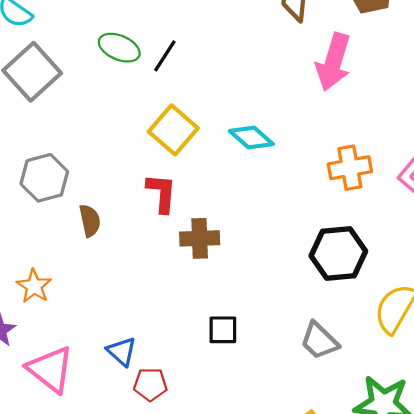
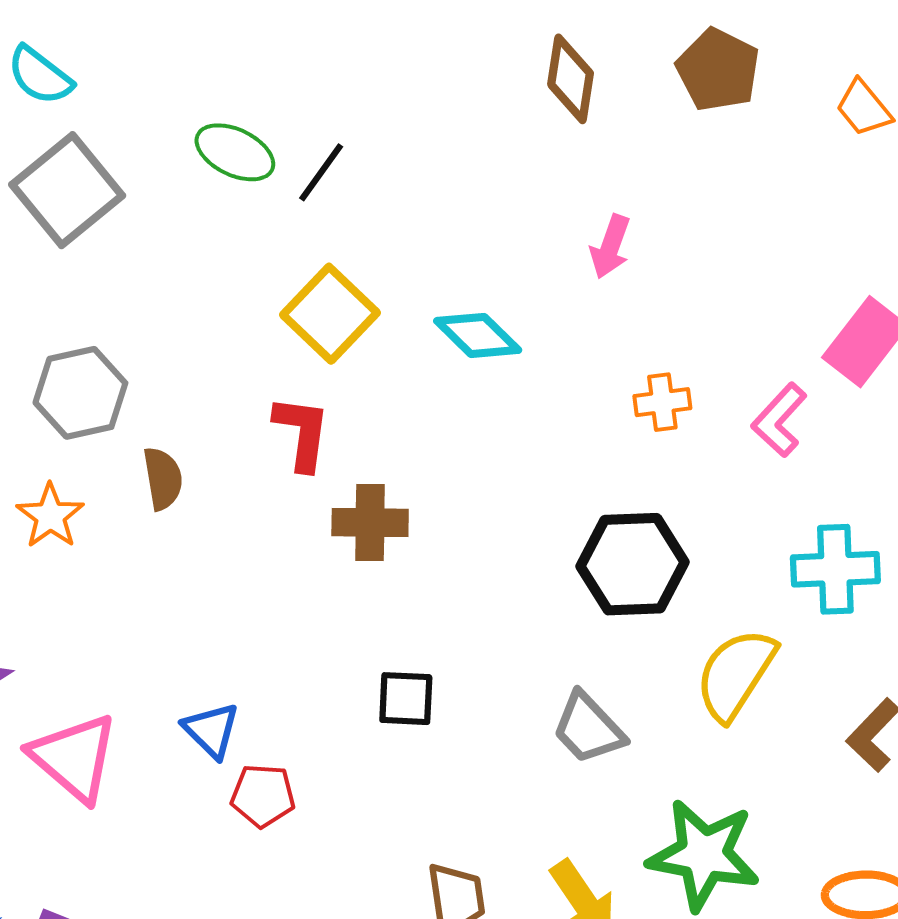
pink arrow: (333, 62) -> (610, 247), moved, size x0.6
orange cross: (350, 168) -> (662, 402), size x0.7
orange star: (34, 286) -> (50, 516), moved

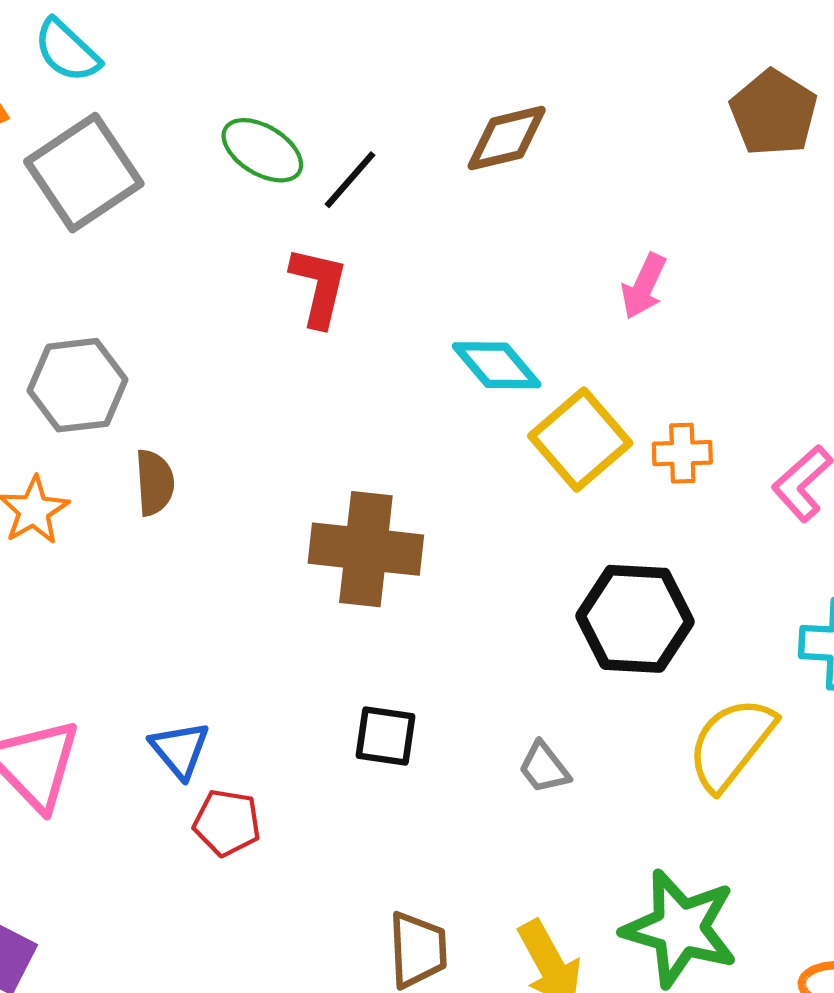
brown diamond: (571, 79) -> (507, 138), moved, turned 62
yellow square: (330, 314) -> (580, 440), moved
red L-shape: (302, 433) -> (319, 287), moved
brown cross: (370, 523) -> (366, 549), size x1.4
gray trapezoid: (588, 728) -> (544, 768), moved, size x0.7

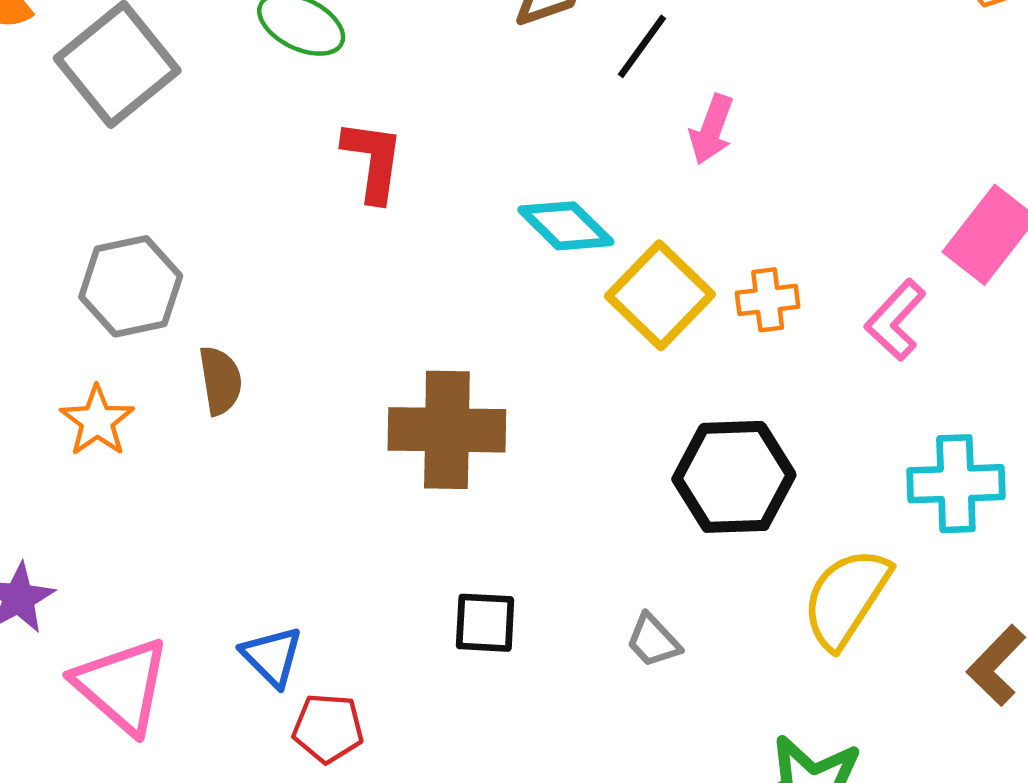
black line: (350, 180) -> (642, 46), moved

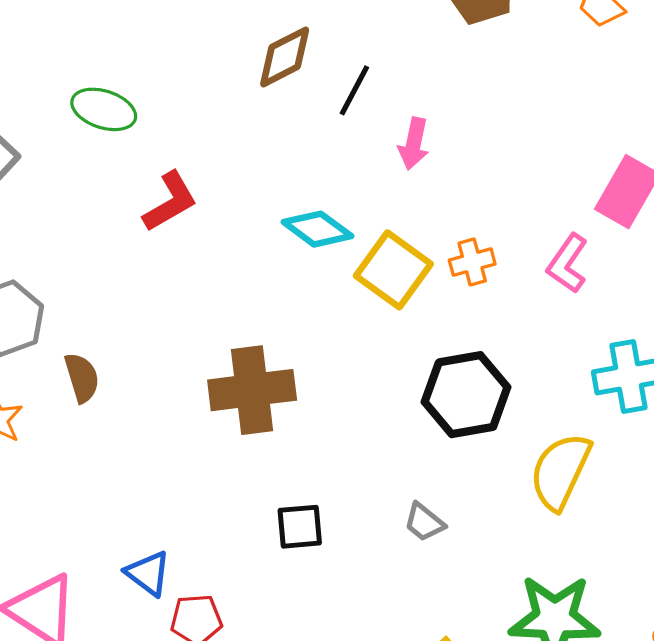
red L-shape: (373, 161) -> (170, 202), turned 60

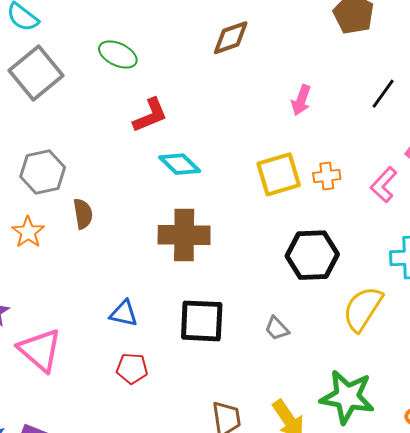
black line: (354, 90) -> (383, 94), moved
cyan diamond: (317, 229) -> (180, 164), moved
yellow square: (393, 270) -> (279, 174), turned 30
black square: (300, 527) -> (202, 321), size x1.6
blue triangle: (148, 573) -> (124, 313), moved, turned -32

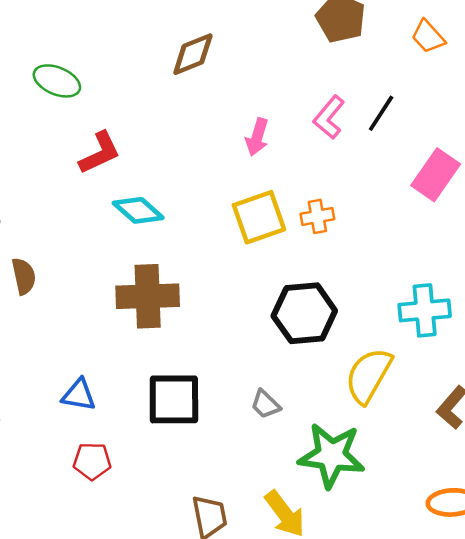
pink arrow: (301, 100) -> (257, 137), moved
pink L-shape: (384, 185) -> (329, 117), moved
green star: (347, 397) -> (331, 455), moved

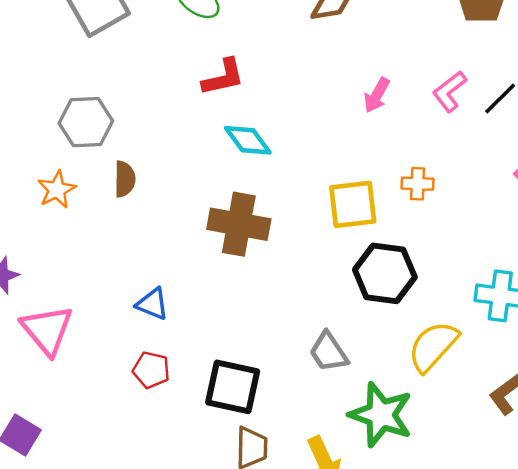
yellow square: (259, 217) -> (353, 204), moved
black square: (174, 399) -> (233, 387), moved
gray trapezoid: (265, 404) -> (329, 352), size x1.4

